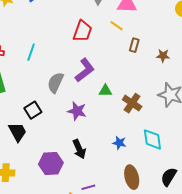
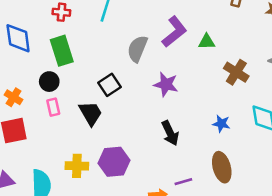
green triangle: (105, 91) -> (207, 42), moved
purple hexagon: (51, 164) -> (114, 162), moved
brown ellipse: (132, 177) -> (222, 167), moved

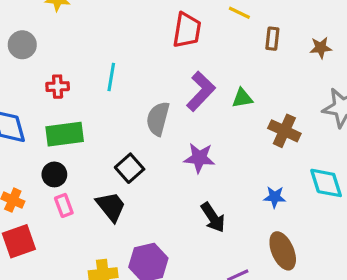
green rectangle: (62, 51) -> (65, 134), turned -72

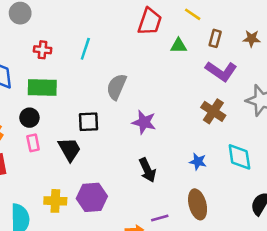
brown star: (321, 48) -> (252, 39), moved
purple L-shape: (201, 91) -> (221, 71), moved, turned 72
green triangle: (242, 98) -> (179, 46), moved
black square: (130, 168) -> (89, 122), turned 30

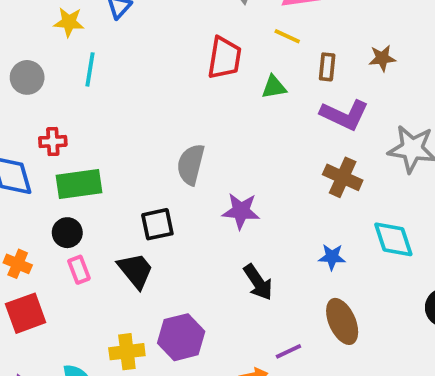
cyan line: (85, 49) -> (90, 69), moved
red cross: (43, 50) -> (53, 142), moved

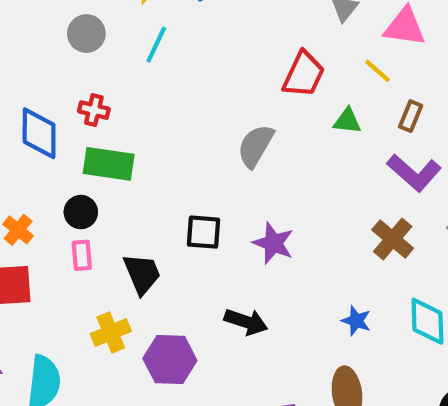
gray semicircle: (191, 164) -> (256, 146), moved
black square: (157, 224) -> (203, 232), moved
black arrow: (258, 282) -> (246, 322), moved, turned -54
yellow cross: (127, 352) -> (111, 332), moved, turned -32

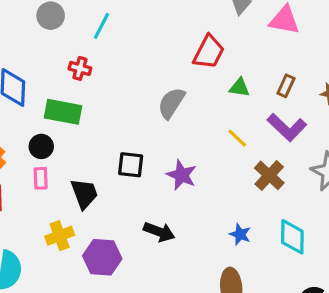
yellow line: (377, 71) -> (237, 138), moved
red cross: (94, 110) -> (80, 68), moved

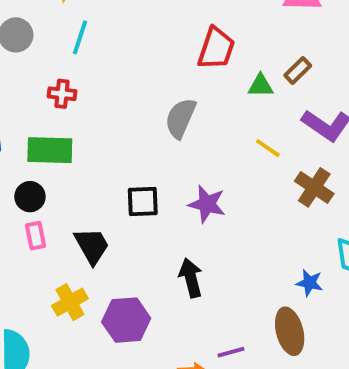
brown rectangle: (286, 86) -> (298, 71), moved, turned 30
black arrow: (159, 232) -> (191, 278), turned -116
blue star: (240, 234) -> (309, 283), moved

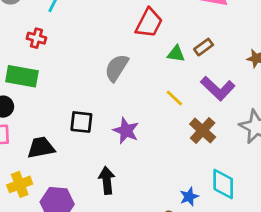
black trapezoid: (92, 246) -> (41, 148), turned -80
blue star: (309, 283) -> (189, 197), turned 30

